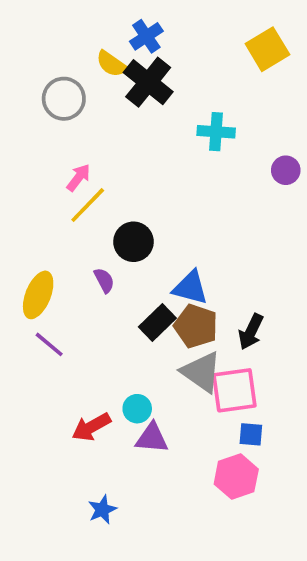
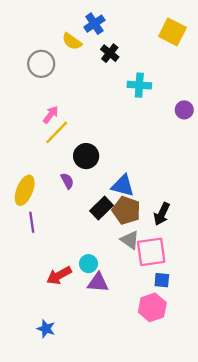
yellow square: (267, 49) -> (172, 32), turned -32
black cross: (148, 82) -> (110, 53), moved, size x0.6
purple line: (49, 344) -> (32, 222), turned 42
gray triangle: (201, 372) -> (130, 240), size x0.7
blue star: (102, 510) -> (46, 329), moved, turned -30

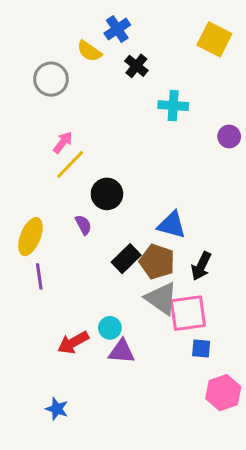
blue triangle: (123, 186) -> (172, 225), moved
gray triangle: (130, 240) -> (161, 298), size x1.4
pink hexagon: (152, 307) -> (223, 393), moved

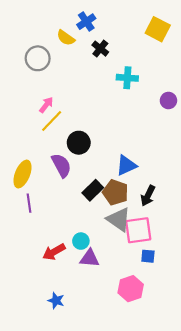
purple semicircle: (83, 225) -> (61, 165), size x1.6
blue triangle: (172, 225) -> (126, 165), turned -40
pink hexagon: (223, 393) -> (131, 289), moved
blue star: (57, 409) -> (56, 301), moved

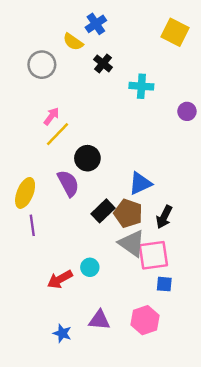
black cross: (100, 49) -> (103, 63), moved
purple triangle: (90, 258) -> (99, 320), moved

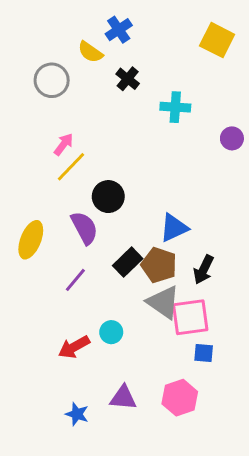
purple line: (32, 225) -> (75, 280), moved, turned 48

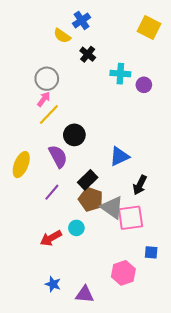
gray circle: (52, 80) -> (47, 79), moved
purple circle: (232, 138) -> (144, 85), moved
brown pentagon: (159, 265) -> (91, 199), moved
blue square: (204, 353) -> (151, 252), moved
purple triangle: (123, 398) -> (85, 294), moved

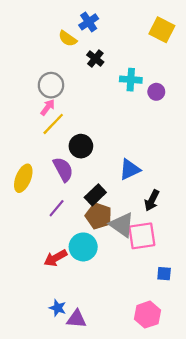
cyan circle: (76, 228) -> (83, 247), size x1.6
pink hexagon: (123, 273) -> (147, 315), moved
purple triangle: (85, 294) -> (76, 319), moved

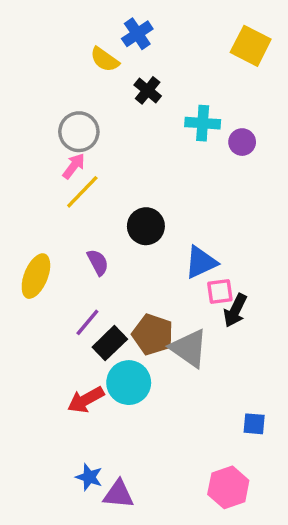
black circle: (81, 146) -> (146, 226), moved
purple semicircle: (63, 169) -> (98, 262), size x0.7
black rectangle: (95, 195) -> (110, 343), moved
pink square: (142, 236) -> (220, 292), moved, size x0.6

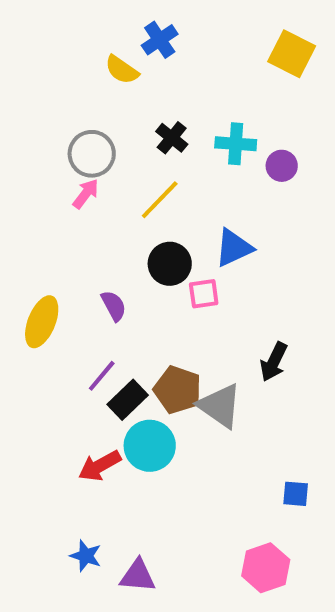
black cross: (148, 90) -> (172, 138), moved
yellow line: (82, 192) -> (160, 200), moved
blue triangle: (201, 262) -> (234, 248), moved
pink square: (220, 292) -> (204, 294), moved
blue star: (89, 477) -> (86, 556), moved

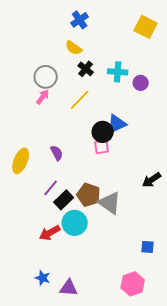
yellow semicircle: (122, 70) -> (74, 48), moved
black circle: (170, 264) -> (103, 132), moved
black arrow: (274, 362) -> (152, 180), moved, turned 30

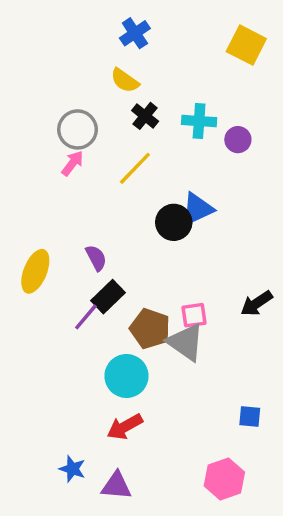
pink square: (102, 147) -> (194, 315), moved
black rectangle: (64, 200) -> (108, 297), moved
red arrow: (50, 233) -> (125, 427), moved

